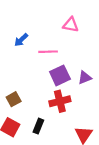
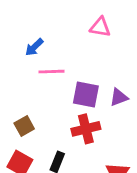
pink line: (48, 52) -> (51, 72), moved
purple square: (60, 75) -> (86, 94), turned 36

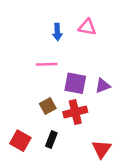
blue arrow: (34, 47) -> (57, 32), moved, turned -49
brown square: (24, 126) -> (48, 106), moved

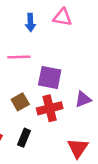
purple triangle: (103, 86) -> (83, 99), moved

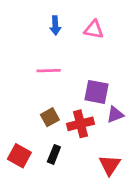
blue arrow: (30, 22) -> (55, 25), moved
purple square: (50, 78) -> (96, 92), moved

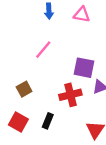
pink line: (49, 71) -> (43, 50), turned -48
brown square: (50, 117) -> (24, 89), moved

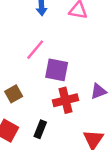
purple square: (84, 68) -> (57, 70), moved

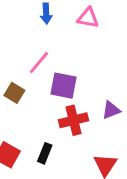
brown square: (14, 94) -> (14, 93), moved, turned -30

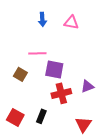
pink line: (39, 63) -> (37, 53), turned 48

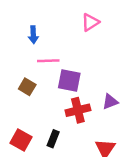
blue arrow: (42, 19) -> (33, 35), moved
pink triangle: (71, 22) -> (90, 22), turned -42

